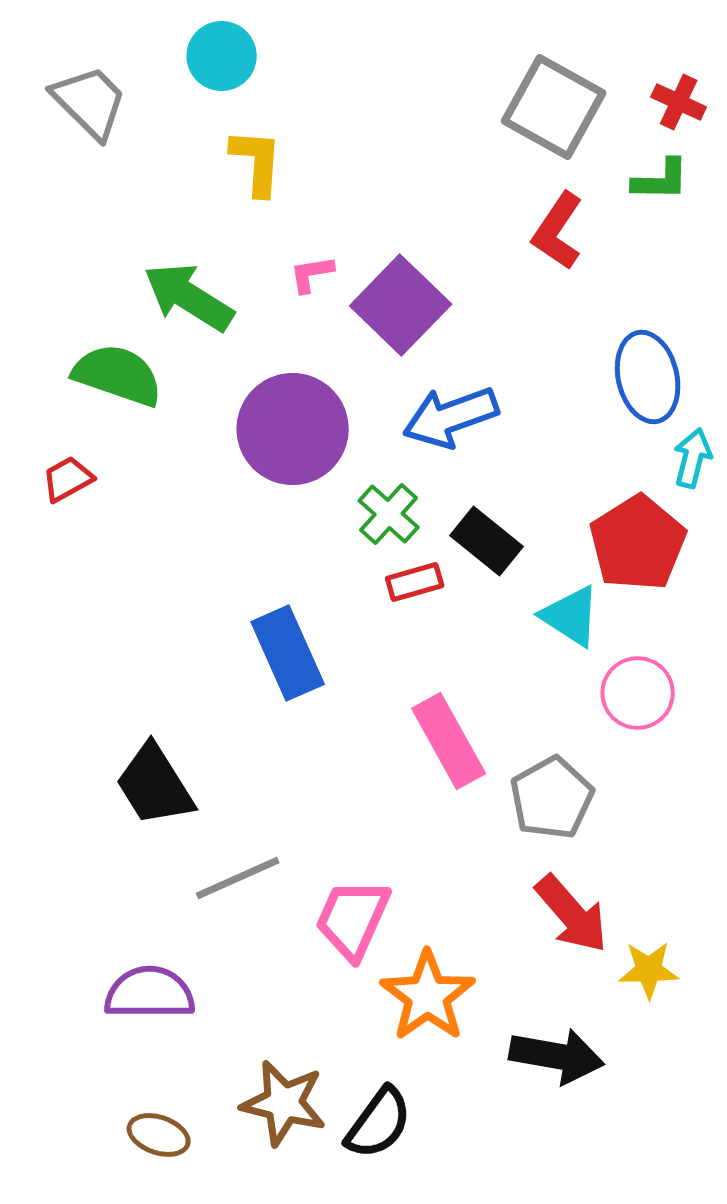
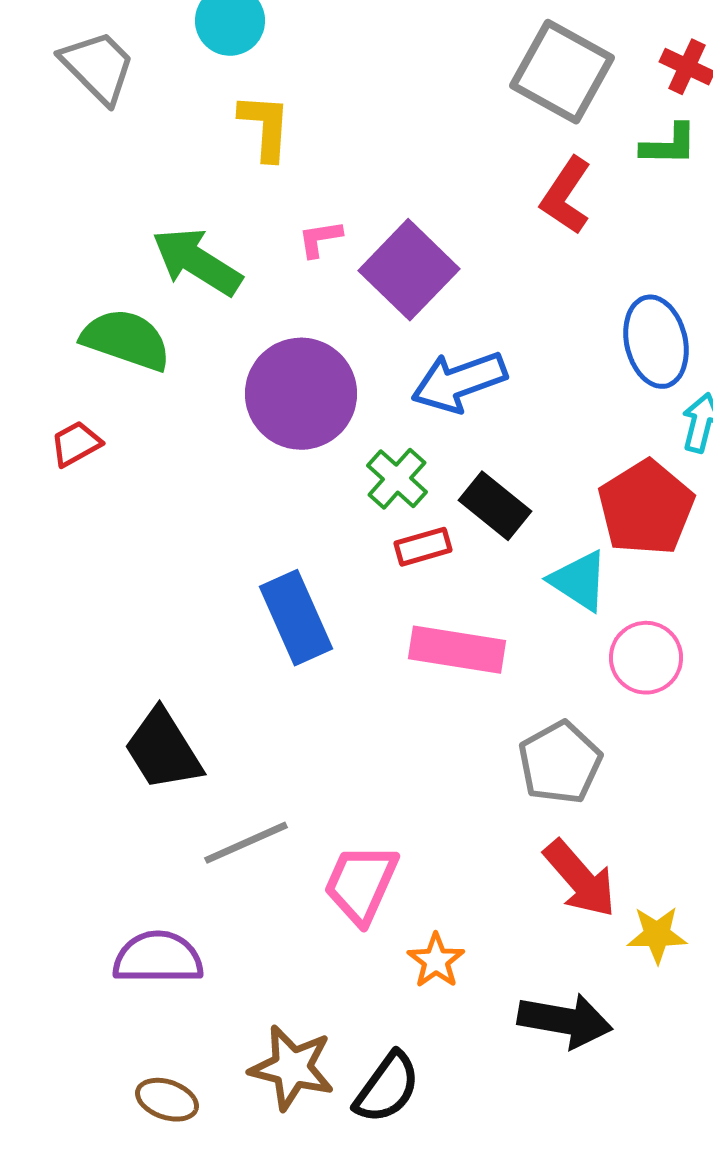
pink rectangle: (449, 741) -> (457, 650), moved, turned -52
orange star: (428, 996) -> (436, 961), size x0.6

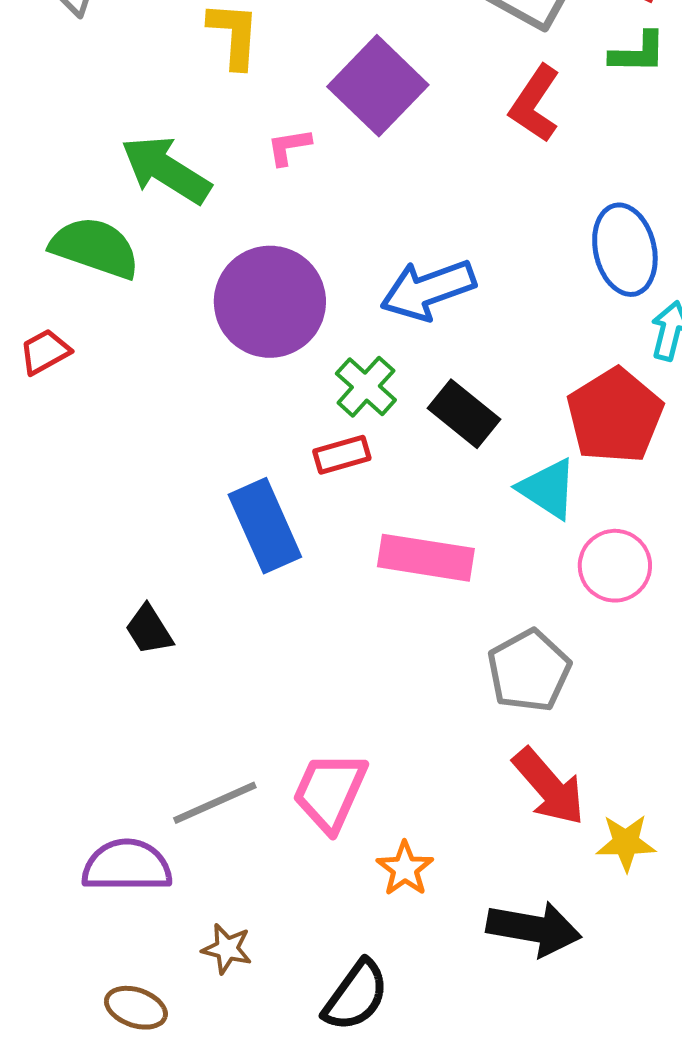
purple square: (409, 270) -> (378, 86), moved
red rectangle: (423, 547) -> (342, 455), moved
black trapezoid: (163, 750) -> (149, 630), moved, size x0.6
gray line: (246, 843) -> (215, 803), moved
brown star: (292, 1068) -> (227, 949), moved, size x0.6

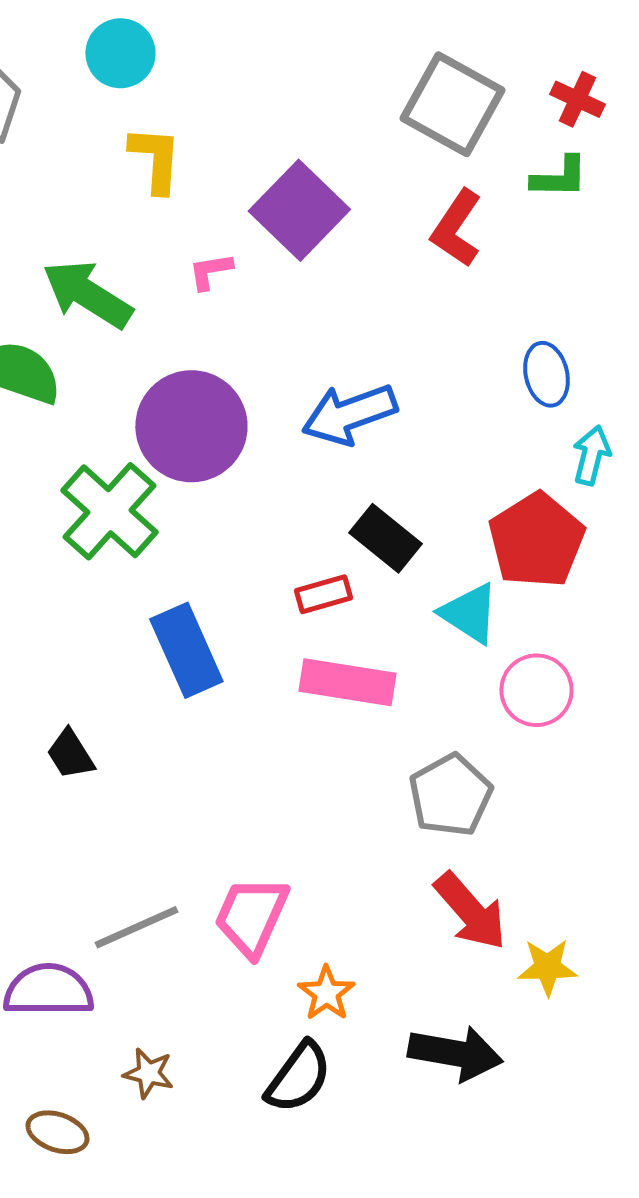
blue ellipse: (625, 250) -> (546, 374), size x0.7
green cross: (366, 387) -> (109, 511), moved, size x1.6
red rectangle: (342, 455) -> (323, 594), moved
black semicircle: (356, 996) -> (298, 1077), moved

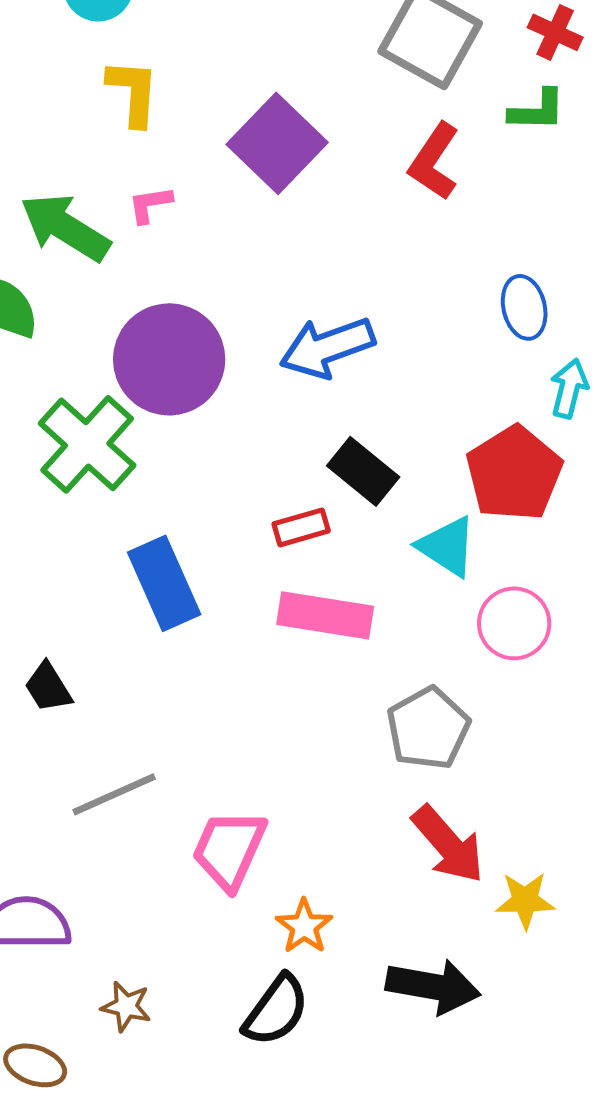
pink L-shape: (210, 271) -> (150, 204), moved
gray line: (136, 927) -> (114, 794), moved

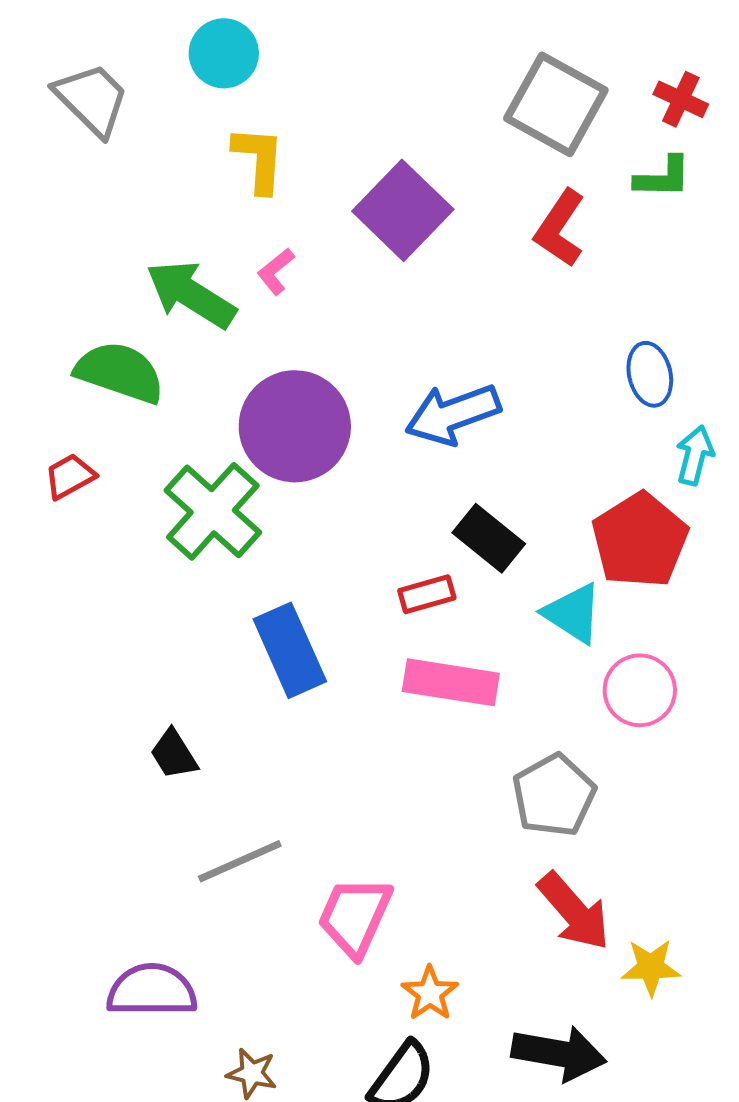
pink L-shape: (150, 204) -> (276, 271), turned -30

